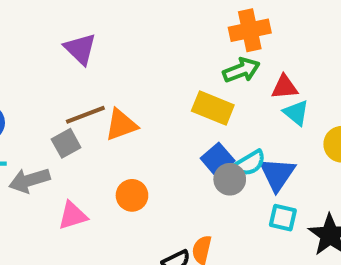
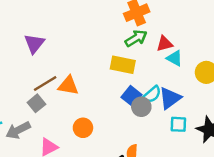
purple triangle: (80, 49) -> (34, 43), turned 35
orange triangle: (121, 125) -> (68, 86), turned 40
blue triangle: (277, 174) -> (170, 98), turned 30

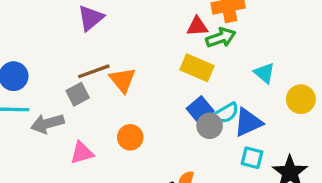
red triangle: (165, 44) -> (197, 26), moved
orange triangle: (68, 86) -> (123, 80), turned 30

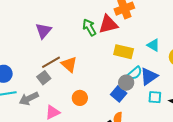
red triangle: (197, 26) -> (108, 24), size x1.5
green arrow: (221, 38) -> (89, 27), moved, turned -90
yellow rectangle: (197, 68) -> (124, 52), moved
blue square: (200, 110) -> (119, 94), moved

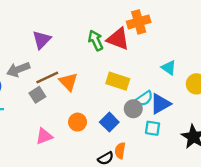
red triangle: (108, 24) -> (118, 39), turned 30
yellow rectangle: (124, 52) -> (118, 81), moved
blue square: (119, 94) -> (109, 122), moved
cyan square: (155, 97) -> (153, 128), moved
gray arrow: (29, 99) -> (18, 69), moved

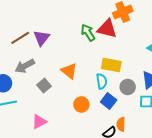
brown line: (47, 78) -> (20, 38), moved
cyan semicircle: (144, 99) -> (102, 81), moved, turned -56
pink triangle: (44, 136) -> (39, 122), moved

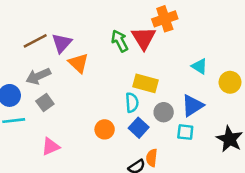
red triangle: (107, 29) -> (144, 38), turned 40
orange triangle: (69, 71) -> (78, 63), moved
gray square: (44, 86) -> (45, 103), moved

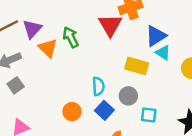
green arrow: (120, 41) -> (71, 37), moved
yellow rectangle: (146, 83) -> (137, 66), moved
blue triangle: (192, 105) -> (156, 36), moved

